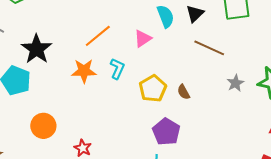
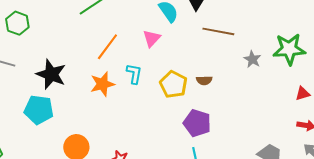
brown semicircle: (184, 92) -> (204, 80), turned -49

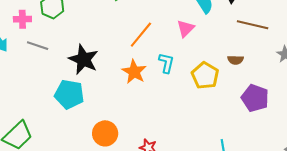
brown semicircle: (204, 80) -> (236, 60), moved
orange star: (102, 84) -> (134, 72), turned -30
purple pentagon: (197, 123) -> (255, 98), moved

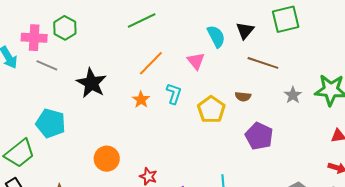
pink cross: (22, 19) -> (34, 38), size x1.4
pink triangle: (186, 28) -> (196, 61), turned -30
orange star: (134, 72) -> (141, 100), size x0.7
cyan pentagon: (69, 94) -> (51, 123), moved

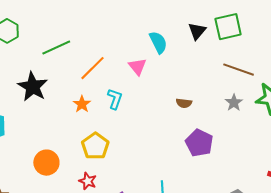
green line: (142, 21) -> (56, 47), moved
black triangle: (245, 30) -> (197, 31), moved
brown line: (263, 63) -> (239, 70), moved
yellow pentagon: (211, 110) -> (95, 146), moved

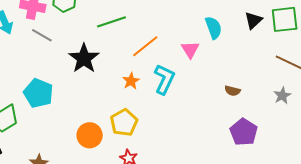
cyan L-shape: (115, 99) -> (164, 79), size x1.4
yellow pentagon: (95, 146) -> (124, 123), moved

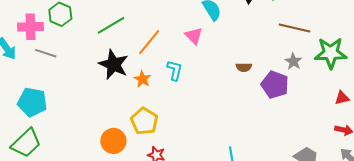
black star: (84, 58) -> (114, 64), moved
cyan L-shape: (164, 79) -> (175, 70), size x0.7
cyan pentagon: (38, 93) -> (32, 102), moved
purple pentagon: (244, 132) -> (275, 85), moved

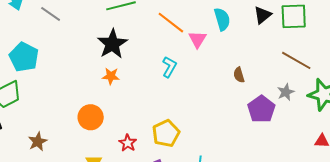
orange line: (149, 42) -> (171, 23), moved, turned 72
brown semicircle: (244, 67) -> (239, 75), moved, turned 56
orange star: (142, 79) -> (111, 76), moved, turned 30
yellow pentagon: (144, 121) -> (166, 133), moved

